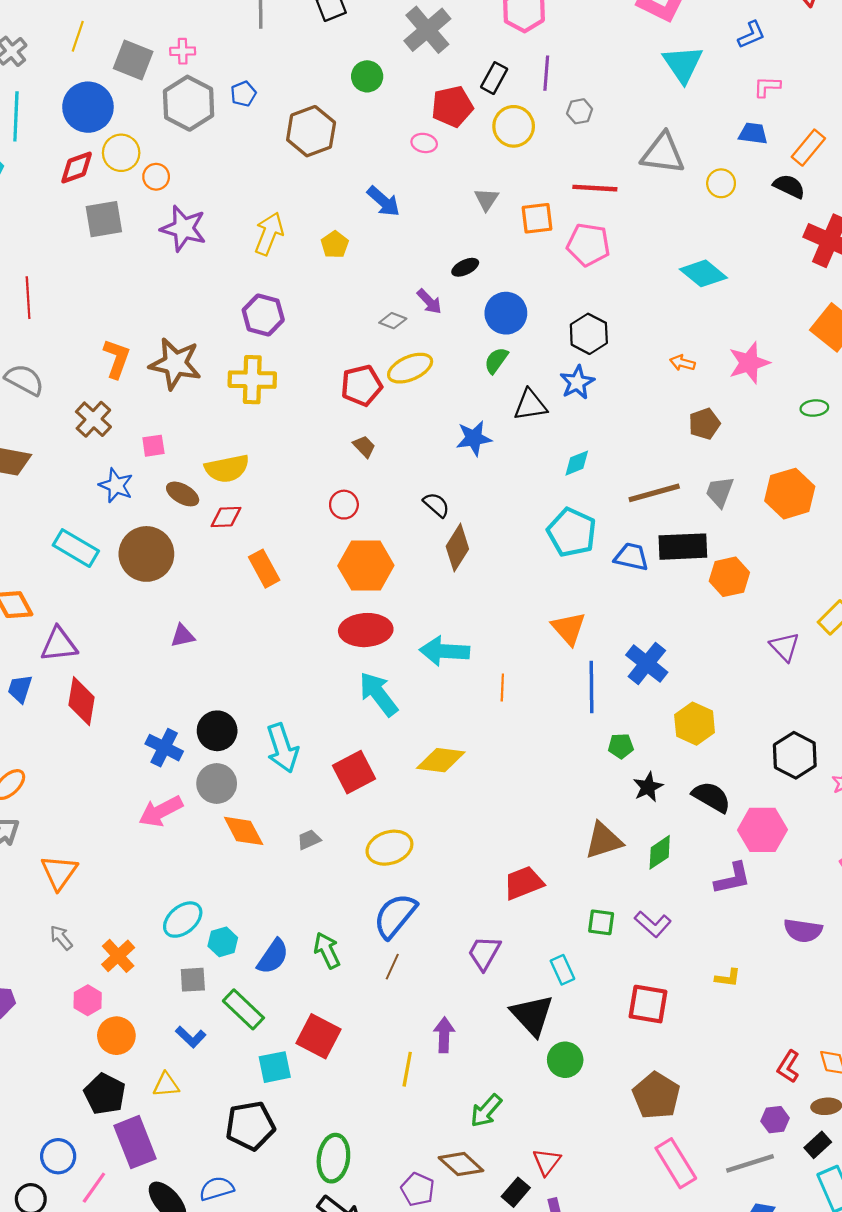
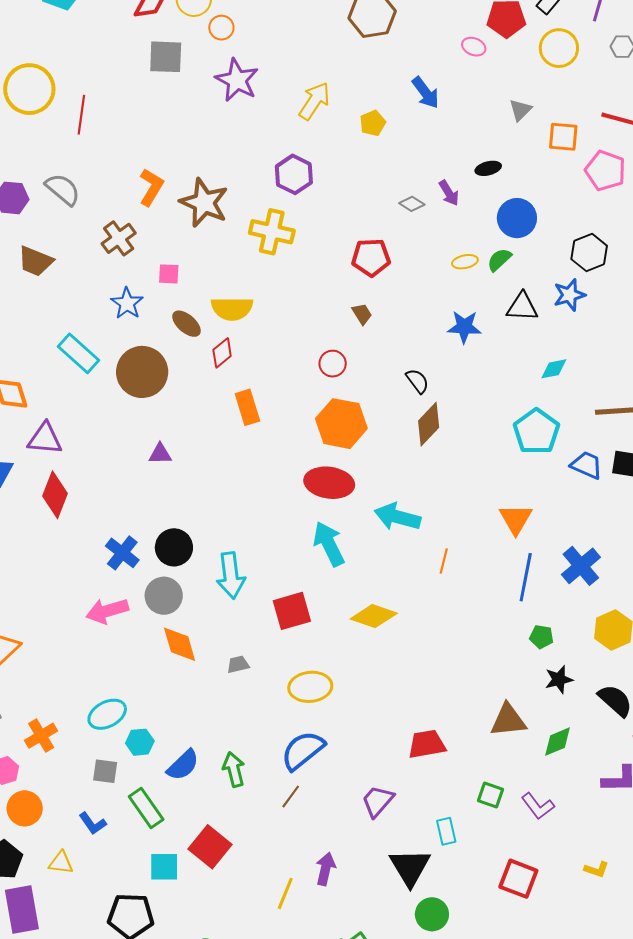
yellow ellipse: (410, 368) -> (465, 262), moved, size x0.6
red diamond: (226, 517) -> (222, 353), turned -48

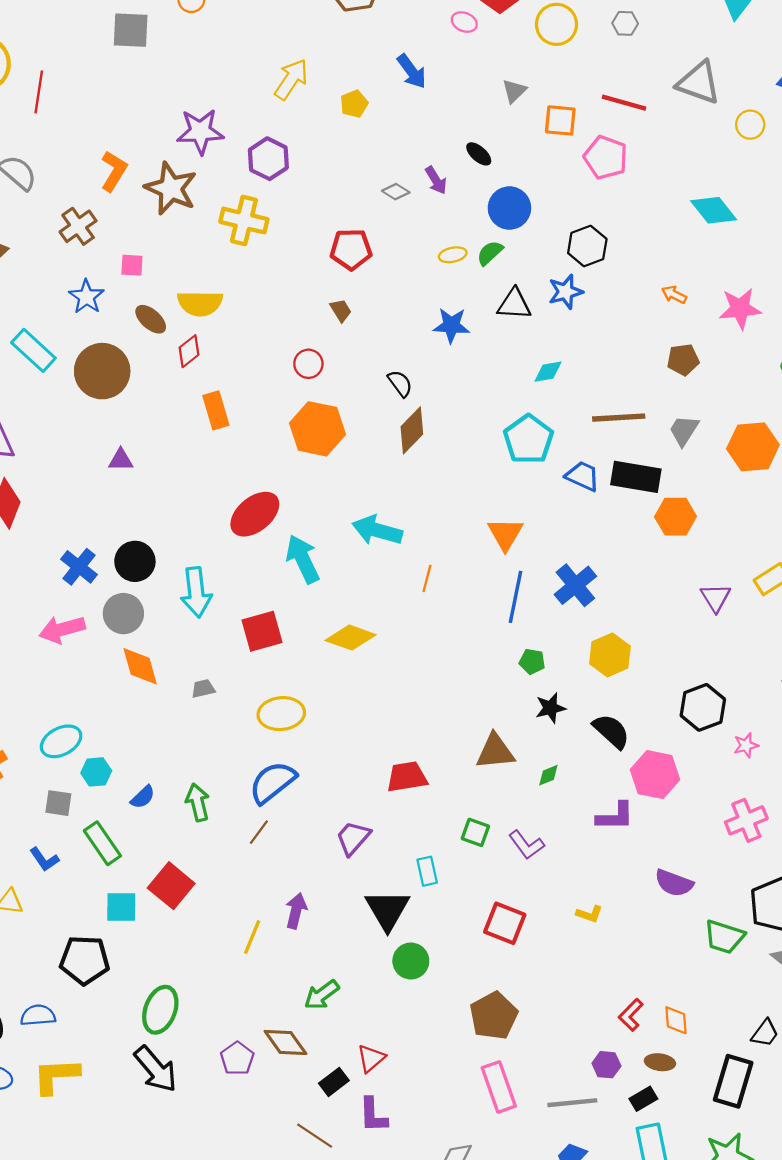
purple star: (237, 80) -> (200, 131), moved, turned -30
black ellipse: (488, 168) -> (479, 154), turned 55
red ellipse: (329, 483) -> (255, 514), moved, turned -48
green diamond: (557, 742) -> (548, 775), size x0.7
blue semicircle: (183, 765) -> (143, 797), size x0.7

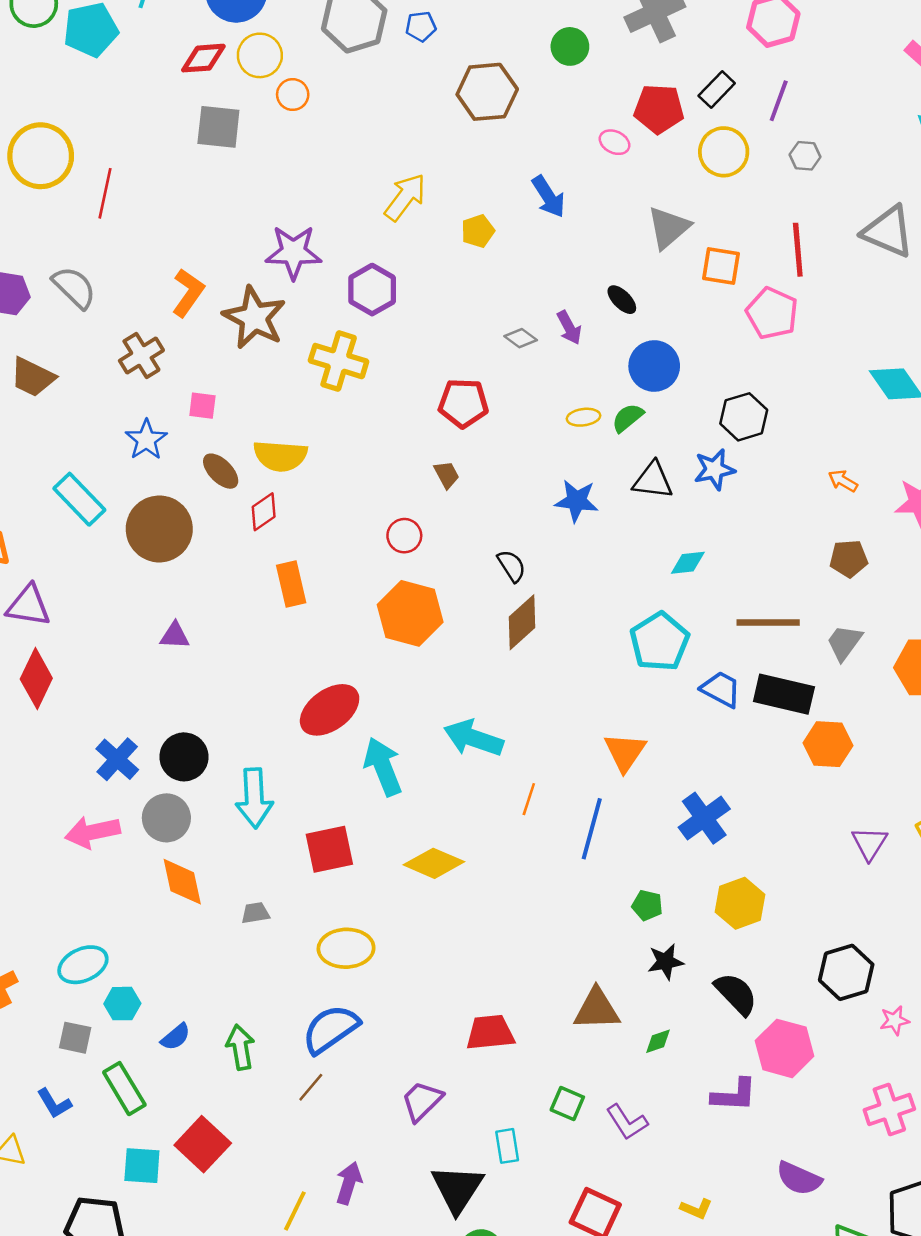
gray triangle: (514, 91) -> (669, 228), size x1.5
red line: (624, 103) -> (798, 250), turned 66
blue line: (515, 597) -> (592, 829), moved

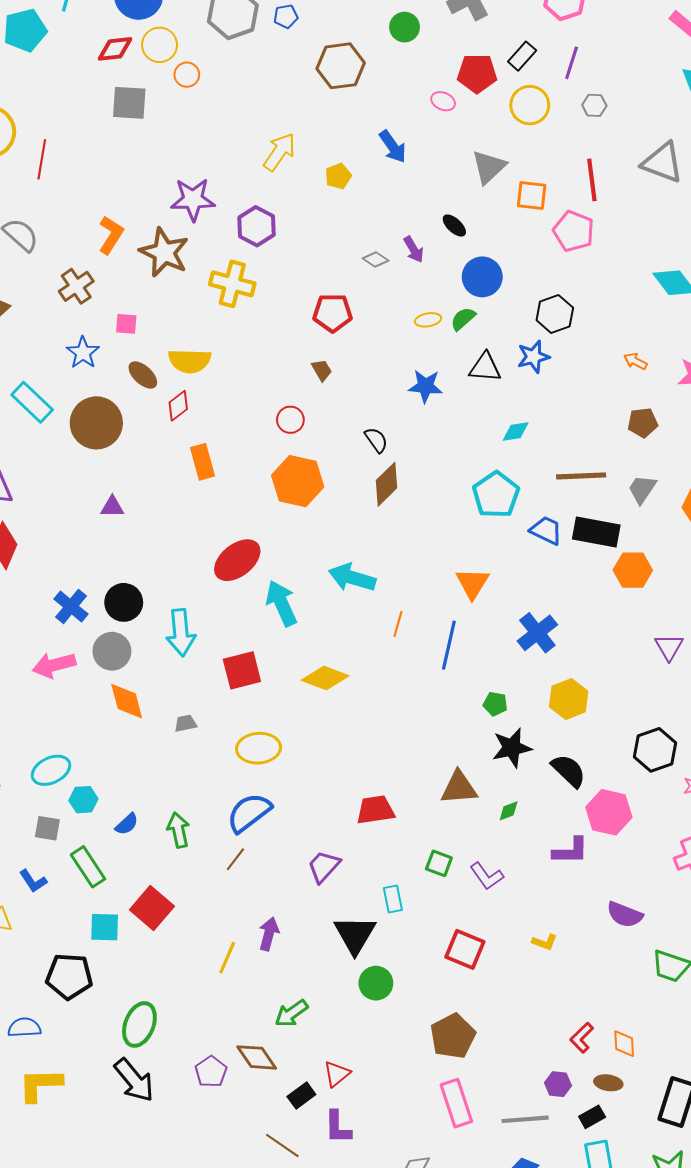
black star: (666, 962) -> (512, 748), size x1.4

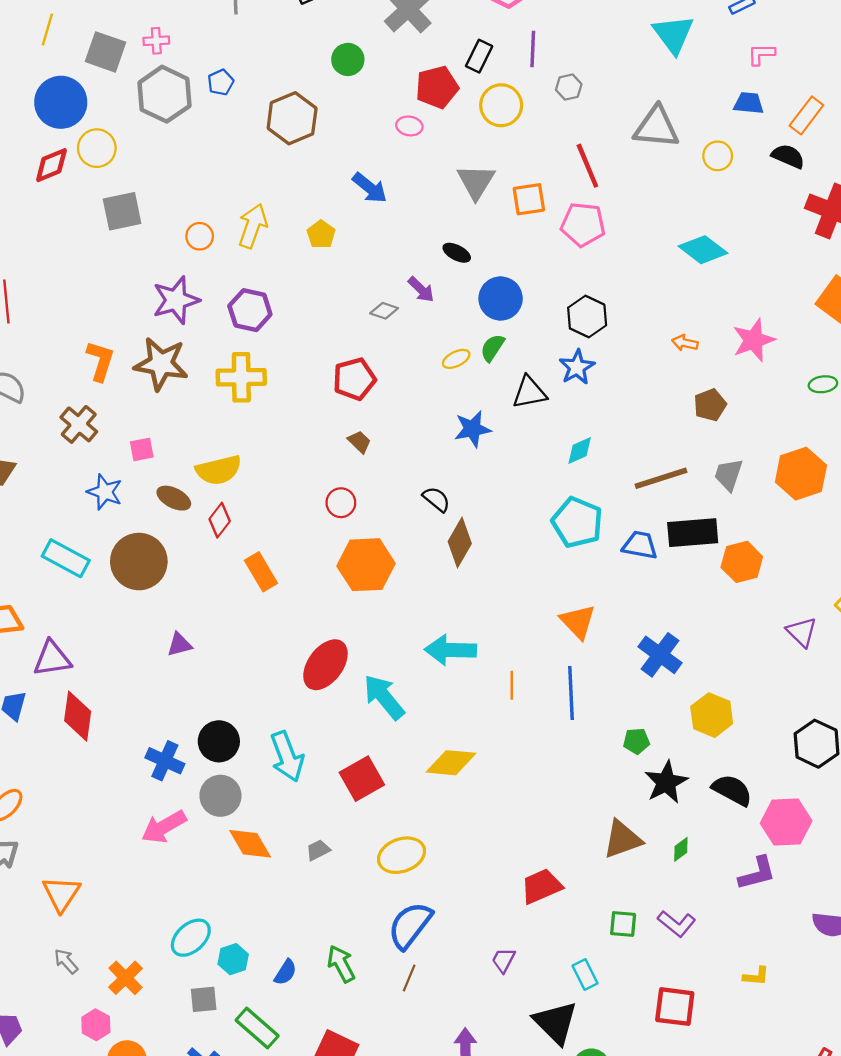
orange circle: (187, 75) -> (200, 236), moved
gray square: (129, 103) -> (122, 211), moved
purple trapezoid: (324, 866) -> (504, 960), size x0.7

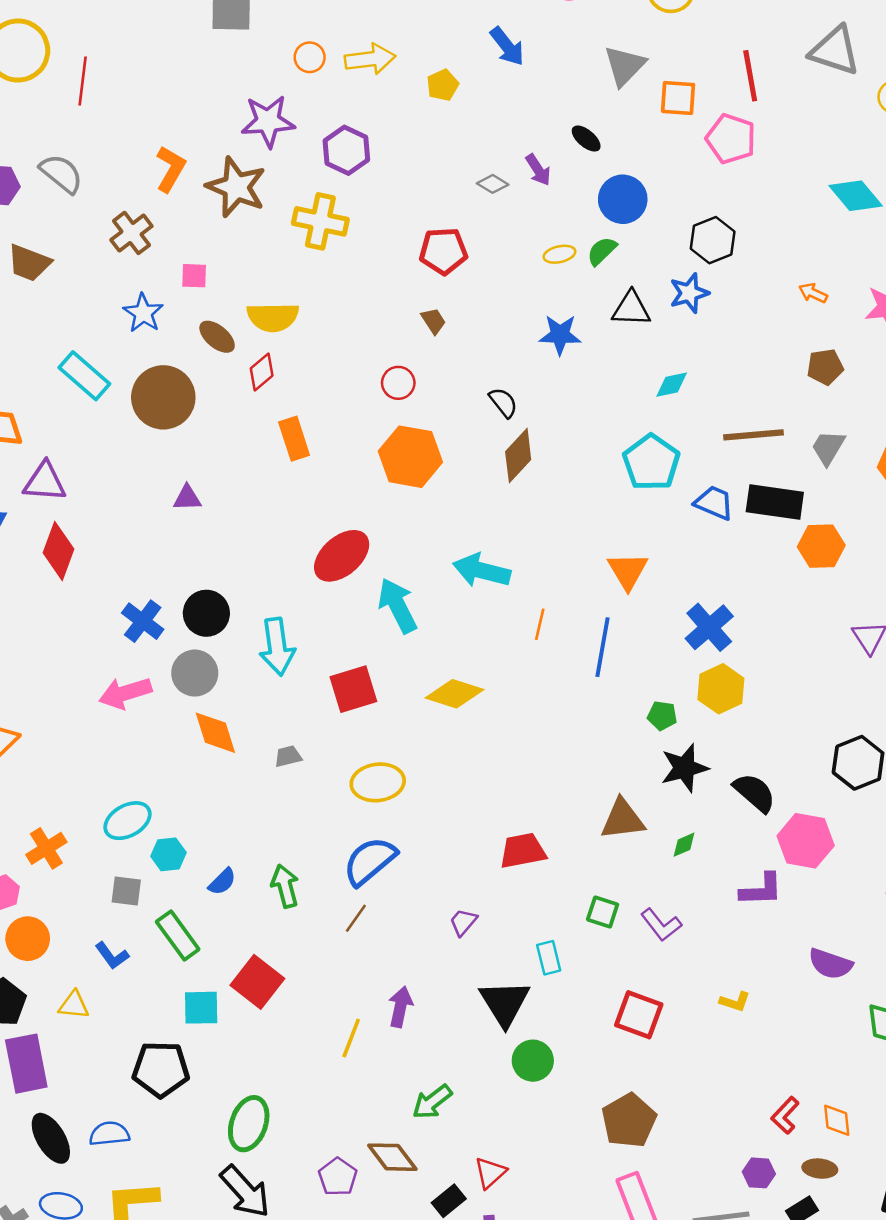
yellow arrow: (253, 226) -> (370, 59), turned 51
yellow hexagon: (712, 715) -> (721, 689), moved

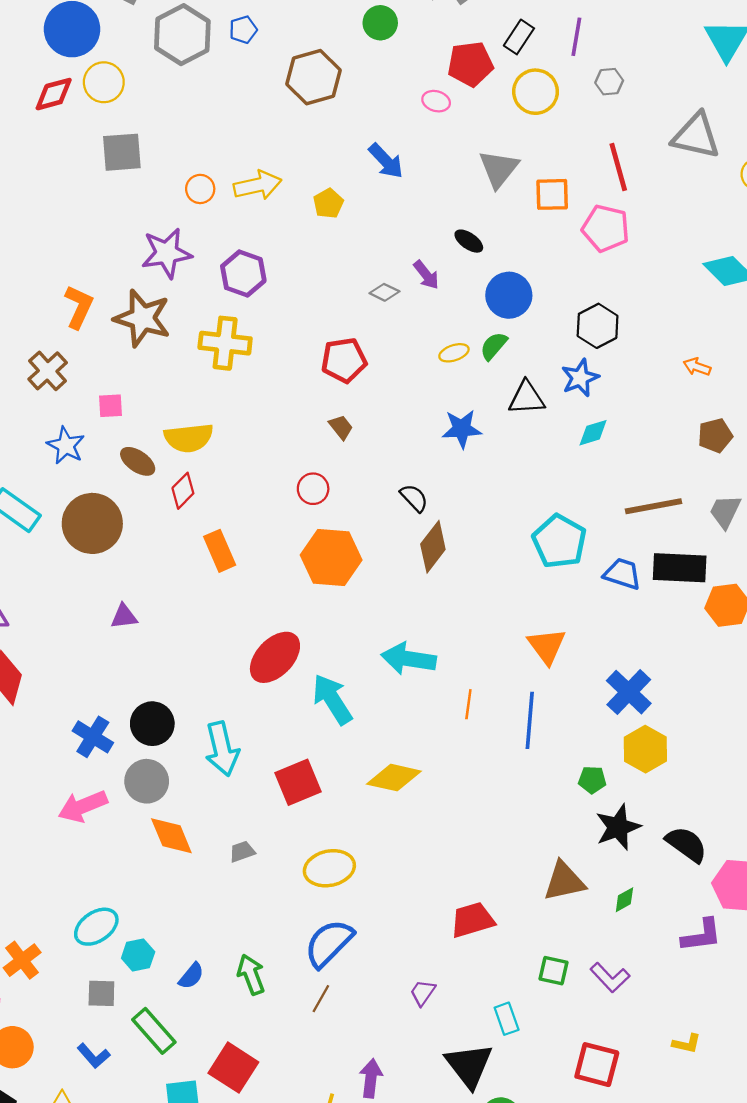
cyan diamond: (672, 385) -> (593, 433), moved

